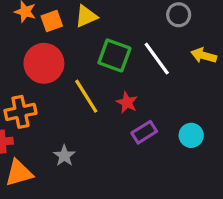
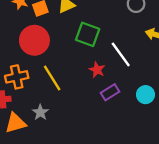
white line: (157, 59) -> (121, 54), moved
yellow line: (86, 96) -> (52, 78), moved
gray star: (64, 156) -> (40, 112), moved

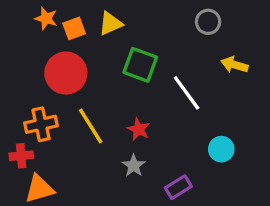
red star: (97, 70) -> (139, 129), moved
purple rectangle: (110, 92) -> (178, 187), moved
gray star: (40, 112) -> (134, 166), moved

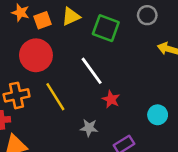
green square: (140, 65) -> (106, 28), moved
white line: (187, 93) -> (92, 71), moved
red star: (139, 129) -> (111, 99), moved
gray star: (134, 166) -> (89, 128), turned -30

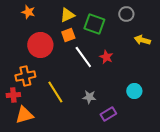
orange square: (42, 20) -> (68, 35), moved
yellow line: (55, 97) -> (55, 92), moved
red star: (111, 99) -> (106, 57), moved
gray star: (89, 128) -> (89, 97), moved

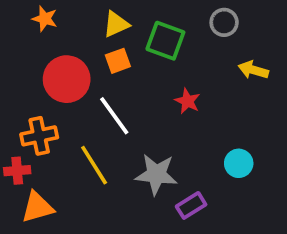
white line: (83, 57) -> (114, 116), moved
gray star: (89, 97) -> (156, 174), size x1.6

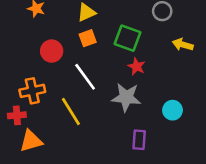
green square: (165, 41) -> (127, 38), moved
red circle: (67, 79) -> (52, 51), size x0.7
gray star: (156, 174) -> (126, 97), moved
purple rectangle: (191, 205) -> (139, 140), turned -54

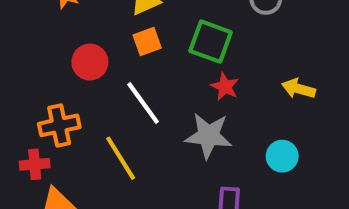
yellow arrow: (183, 45) -> (299, 89), moved

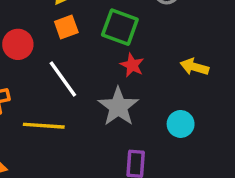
gray star: (209, 136) -> (118, 107), turned 30
yellow line: (121, 158) -> (44, 126), turned -54

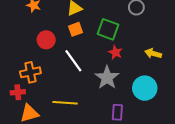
cyan circle: (181, 124) -> (145, 88), size x1.5
yellow line: (44, 126) -> (65, 103), moved

